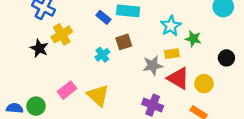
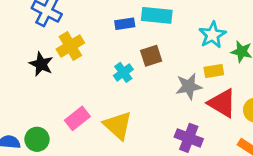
blue rectangle: (103, 17) -> (125, 24), turned -48

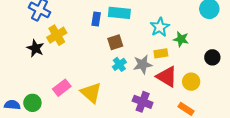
blue rectangle: (125, 24) -> (96, 19), turned -72
cyan cross: (123, 72) -> (119, 64), moved

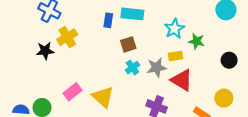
black star: (35, 48) -> (45, 51), turned -30
yellow circle: (191, 82) -> (224, 98), moved

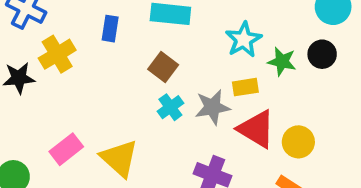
blue rectangle: (108, 20) -> (110, 29), moved
brown square: (128, 44) -> (163, 67), turned -35
black circle: (229, 60) -> (322, 54), moved
yellow circle: (224, 98) -> (298, 142), moved

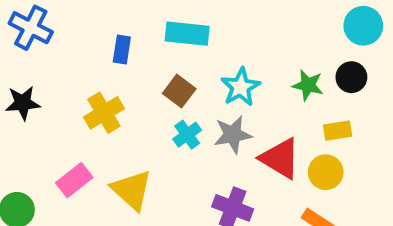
cyan star: (244, 40) -> (241, 87), moved
yellow cross: (57, 54) -> (104, 113), moved
yellow rectangle: (245, 87) -> (338, 131), moved

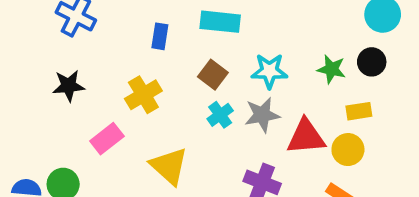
cyan star: (241, 87) -> (269, 71), turned 30
red triangle: (280, 158) -> (306, 137), turned -36
pink rectangle: (74, 180) -> (107, 139), moved

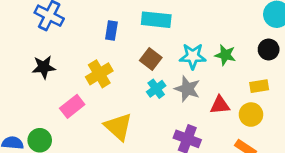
green star: (332, 69) -> (225, 55), moved
gray star: (262, 115) -> (187, 89), turned 30
red triangle: (306, 137) -> (220, 105), size x0.7

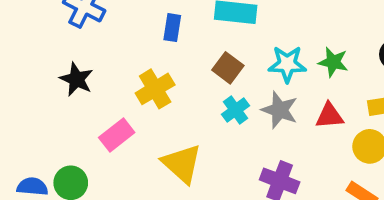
black star: (44, 67) -> (76, 79), turned 30
red triangle: (220, 105) -> (329, 116), moved

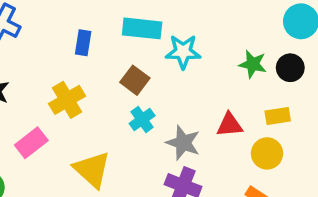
green star: (333, 62) -> (253, 64), moved
cyan star: (287, 64) -> (183, 52), moved
gray star: (280, 110) -> (183, 143), moved

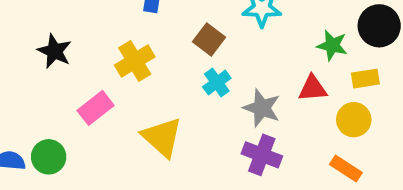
green star: (253, 64) -> (332, 45), moved
black circle: (290, 68) -> (379, 26), size x1.4

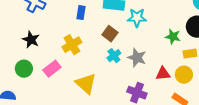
red triangle: (313, 88) -> (163, 74), moved
gray star: (262, 108) -> (137, 58), moved
green circle: (49, 157) -> (24, 69), moved

